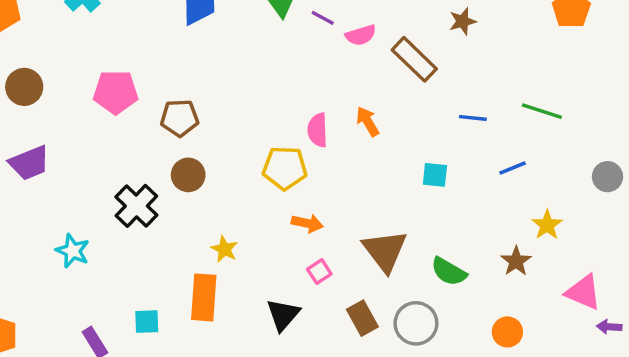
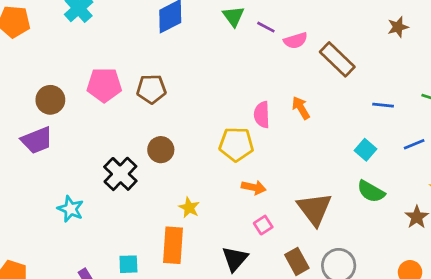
brown star: (463, 21) -> (398, 27), moved
brown circle: (24, 87) -> (50, 100), moved
brown pentagon: (180, 118) -> (151, 89), moved
cyan square: (435, 175) -> (366, 150), moved, turned 35
green semicircle: (449, 272) -> (371, 191), moved

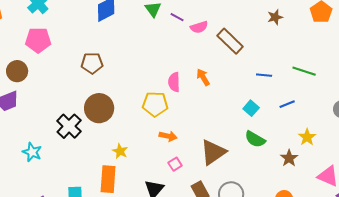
pink pentagon: (104, 85) -> (38, 40), moved
brown circle: (161, 150) -> (99, 108), size x1.5
brown triangle: (314, 209) -> (213, 152), turned 32

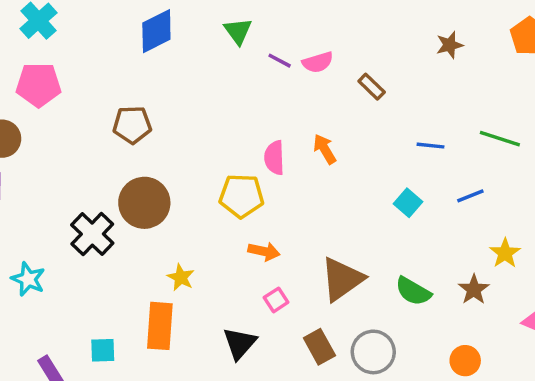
purple line: (177, 17) -> (280, 61), moved
brown rectangle: (230, 41) -> (372, 87), size x0.6
green semicircle: (255, 139) -> (413, 291), moved

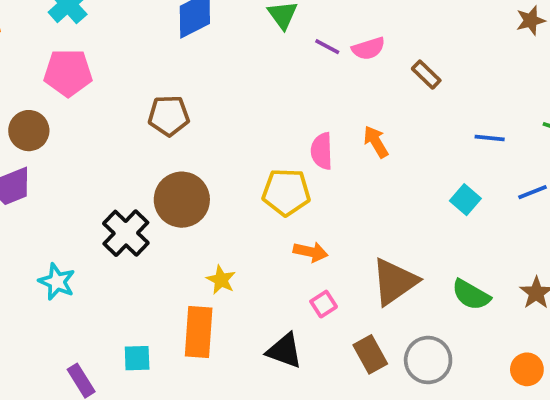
brown star: (450, 45) -> (531, 21), moved
black triangle: (240, 343) -> (284, 351), turned -51

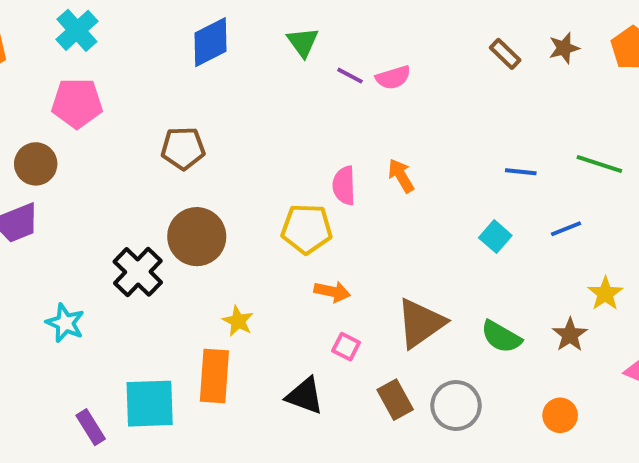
brown rectangle: (426, 75) -> (505, 54), moved
pink square: (324, 304) -> (346, 347), turned -30
cyan square: (137, 358) -> (150, 404), size x1.8

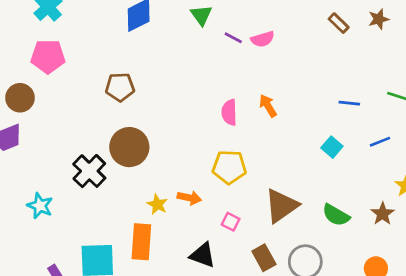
yellow pentagon: (307, 229) -> (229, 167), moved
orange arrow: (332, 292) -> (189, 198), moved

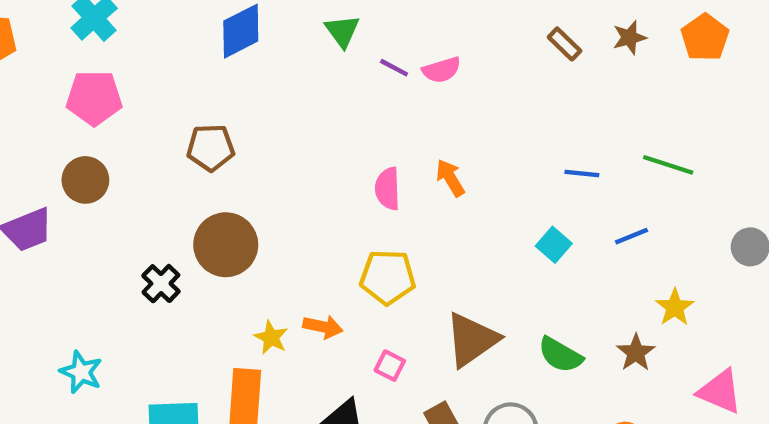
brown circle: (20, 98) -> (85, 180), moved
black cross: (89, 171) -> (161, 284), size x0.7
cyan star: (40, 206) -> (81, 372), moved

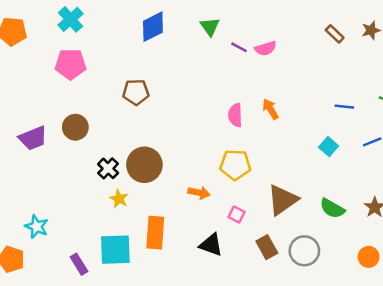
brown circle: (85, 180) -> (75, 127), moved
brown circle: (226, 245) -> (144, 165), moved
yellow star: (271, 338) -> (119, 199), moved
cyan star: (81, 372) -> (37, 227), moved

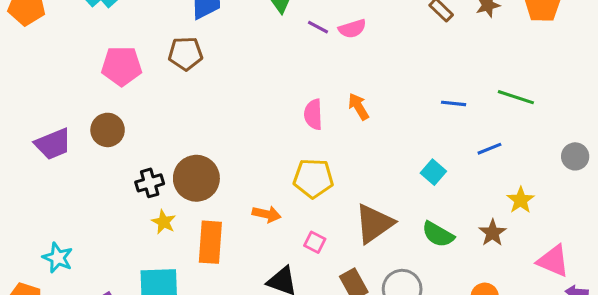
pink pentagon: (70, 64) -> (122, 66), moved
brown pentagon: (136, 92) -> (185, 54), moved
cyan square: (329, 147) -> (433, 172), moved
black cross: (108, 168) -> (150, 183), turned 30
orange rectangle: (155, 233) -> (210, 242), moved

